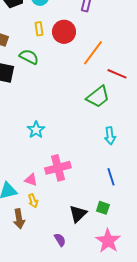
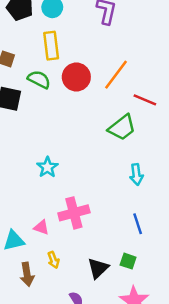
yellow rectangle: (39, 29) -> (51, 46), size x1.6
red circle: (64, 32) -> (76, 77), moved
yellow arrow: (33, 201) -> (53, 260), moved

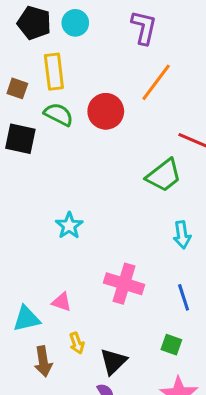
yellow rectangle: (51, 46) -> (54, 72), moved
orange line: (116, 75) -> (156, 82), moved
pink cross: (74, 213) -> (124, 284), moved, turned 32
black triangle: (98, 268) -> (113, 361), moved

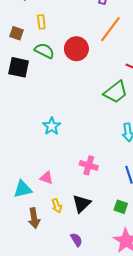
yellow rectangle: (54, 72) -> (41, 22), size x0.6
pink cross: (124, 284) -> (89, 165), size x0.7
black triangle: (113, 361) -> (82, 204), moved

